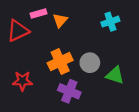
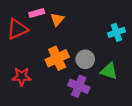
cyan cross: (110, 22) -> (116, 32), moved
purple cross: (69, 91) -> (79, 86), moved

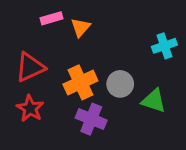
red triangle: (17, 29) -> (30, 67), moved
red star: (22, 77) -> (30, 108), turned 30
purple cross: (79, 86) -> (91, 119), moved

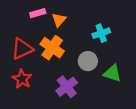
cyan cross: (164, 46) -> (101, 33), moved
orange cross: (80, 82) -> (52, 48), moved, turned -30
purple cross: (91, 119) -> (67, 87), turned 30

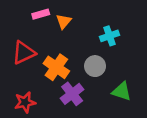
orange cross: (52, 48) -> (56, 67), moved
green triangle: (112, 73) -> (122, 91), moved
red star: (22, 79) -> (25, 102), moved, turned 30

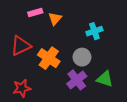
purple cross: (72, 94) -> (77, 80), moved

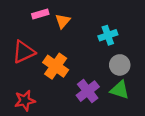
gray circle: (82, 57) -> (120, 65), moved

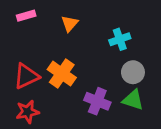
pink rectangle: (40, 14) -> (26, 16), moved
red triangle: (24, 52) -> (26, 76), moved
purple cross: (88, 91) -> (97, 101), turned -30

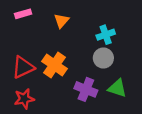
gray circle: (133, 72) -> (103, 58), moved

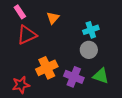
pink rectangle: (23, 14) -> (20, 12), turned 72
orange cross: (54, 65) -> (47, 68), moved, turned 30
red triangle: (23, 67) -> (27, 35), moved

